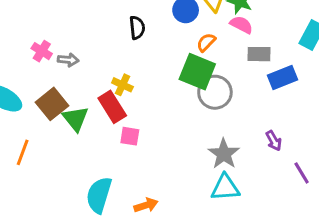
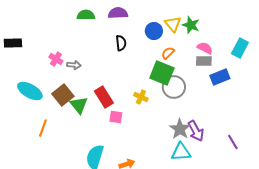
pink semicircle: (241, 25) -> (205, 48), moved
yellow cross: (122, 85) -> (141, 97), moved
purple arrow: (274, 141) -> (196, 131), moved, size x1.5

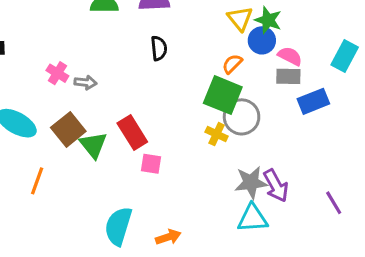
blue circle: (154, 31) -> (262, 40), moved
yellow cross: (141, 97) -> (217, 134), moved
gray star: (180, 129) -> (251, 182), turned 30

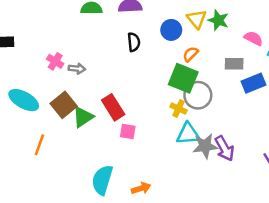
blue circle: (262, 40) -> (171, 30), moved
pink semicircle: (290, 56) -> (253, 38), moved
green triangle: (93, 145) -> (83, 117), turned 35
cyan triangle: (253, 218) -> (188, 134), moved

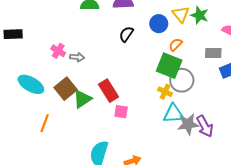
black semicircle: (134, 42) -> (126, 34), turned -140

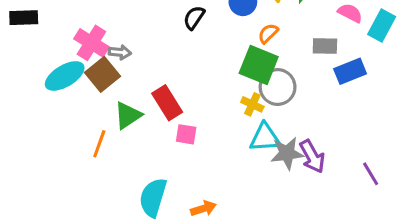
pink cross: (58, 51) -> (91, 43), size x1.5
cyan ellipse: (31, 84) -> (65, 76), moved, turned -60
brown square: (66, 89) -> (103, 74), moved
orange line: (45, 123) -> (99, 144), moved

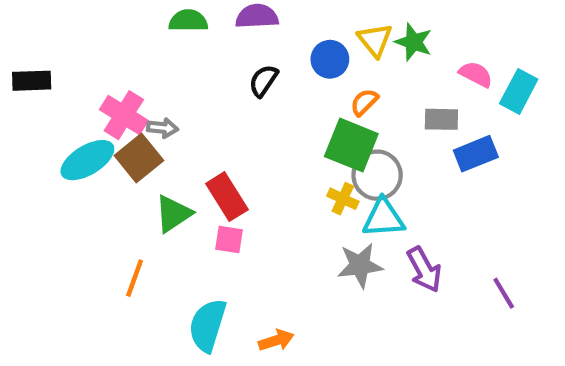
pink square: (186, 134) -> (229, 240), moved
cyan triangle: (265, 137) -> (384, 218), moved
orange line: (99, 144) -> (135, 278), moved
gray star: (287, 153) -> (360, 265), moved

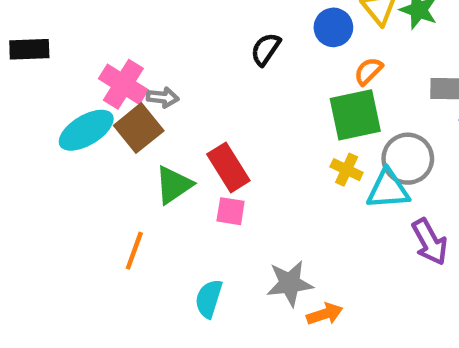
green square: (351, 145) -> (355, 115), turned -34
gray circle: (377, 175) -> (408, 159), moved
gray star: (360, 265) -> (290, 283), moved
cyan semicircle: (208, 325) -> (209, 299), size x0.7
orange arrow: (276, 340) -> (325, 314), moved

